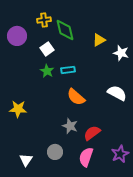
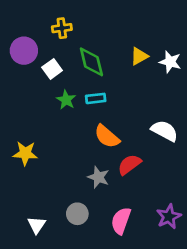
green diamond: (65, 30) -> (91, 62), moved
white square: (47, 49) -> (52, 69), moved
white star: (121, 53) -> (170, 62), moved
red semicircle: (92, 133) -> (129, 165), moved

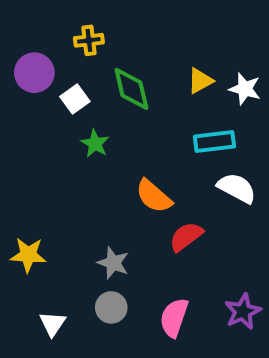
cyan rectangle: (96, 98) -> (214, 141), moved, size x1.4
yellow star: (25, 153) -> (28, 255), moved
gray star: (98, 177) -> (113, 263), moved

